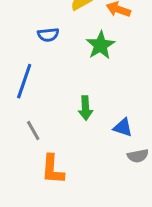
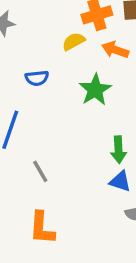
green arrow: (86, 108) -> (119, 150), moved
gray line: (33, 130) -> (40, 171), moved

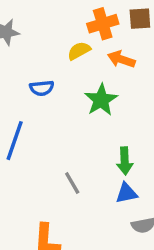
gray line: (40, 171) -> (72, 183), moved
blue triangle: (120, 181) -> (126, 193), turned -30

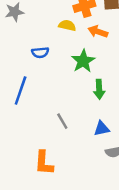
yellow semicircle: (79, 51) -> (67, 25), turned 42
green arrow: (125, 161) -> (99, 89), moved

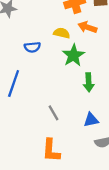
yellow semicircle: (67, 25) -> (62, 33), moved
orange L-shape: (44, 163) -> (51, 150), moved

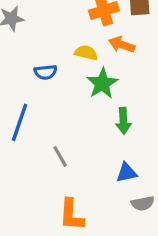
gray line: (53, 113) -> (60, 156), moved

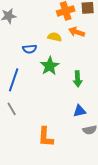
green star: (102, 83) -> (50, 66), moved
gray line: (60, 156) -> (12, 109), moved

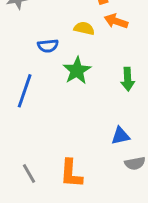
green arrow: (78, 79) -> (128, 79), moved
gray line: (12, 109) -> (29, 173), moved

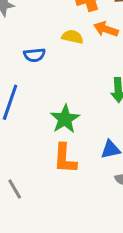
green star: (77, 70) -> (65, 119), moved
orange L-shape: (71, 173) -> (65, 159), moved

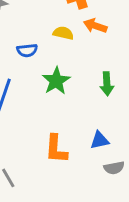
green star: (65, 119) -> (56, 81), moved

